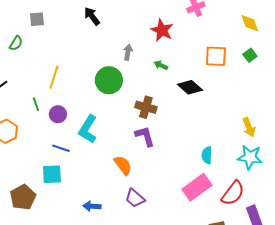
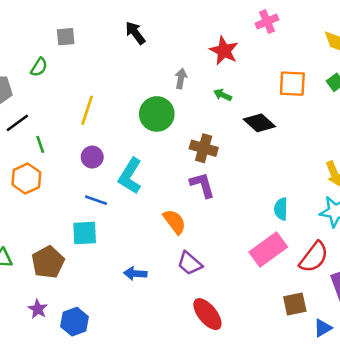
green line: (36, 104) -> (40, 144), moved

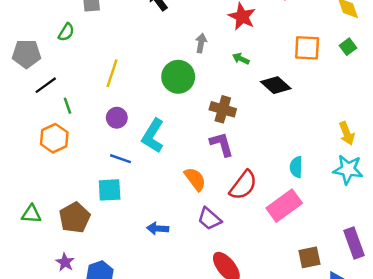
red semicircle: (314, 257) -> (243, 185), moved

